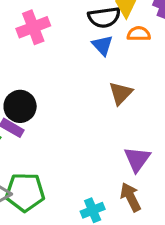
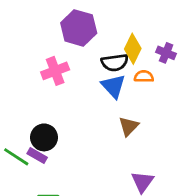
blue triangle: (103, 45) -> (113, 86), size x1.4

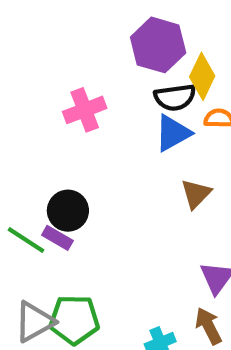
purple hexagon: (79, 28) -> (158, 45), moved
blue triangle: (113, 86) -> (173, 133), turned 44

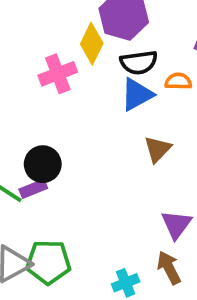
yellow diamond: (202, 76) -> (92, 44), moved
purple rectangle: (57, 238) -> (33, 189), turned -52

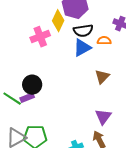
brown triangle: (158, 149) -> (102, 77), moved

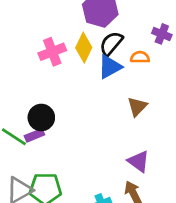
yellow diamond: (58, 21) -> (84, 48), moved
black semicircle: (83, 31) -> (111, 44), turned 138
purple triangle: (103, 117) -> (139, 161), turned -30

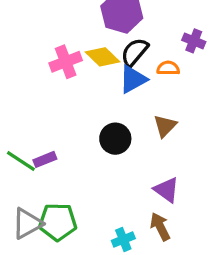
yellow diamond: (84, 48) -> (102, 57), turned -72
black circle: (41, 118) -> (115, 139), moved

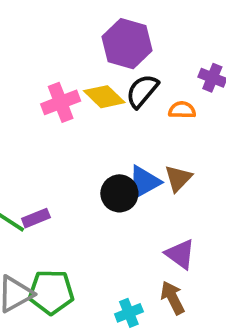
blue triangle: (133, 79) -> (144, 182), moved

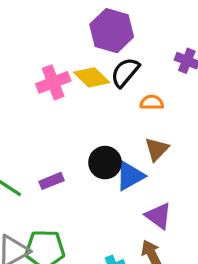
orange semicircle: (182, 110) -> (152, 102), moved
blue triangle: (144, 182) -> (130, 176), moved
purple rectangle: (36, 218) -> (52, 181), moved

